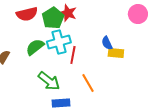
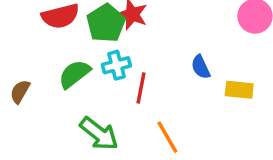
cyan cross: (59, 42) -> (116, 65), size x0.7
yellow rectangle: (116, 53) -> (239, 90), moved

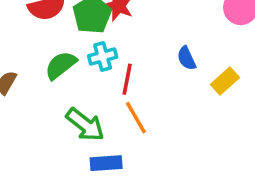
yellow rectangle: (239, 90) -> (225, 81), turned -48
orange line: (167, 137) -> (136, 118), moved

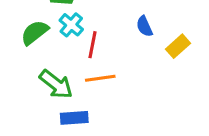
cyan cross: (103, 56) -> (71, 25), turned -35
orange line: (136, 118) -> (100, 78), turned -68

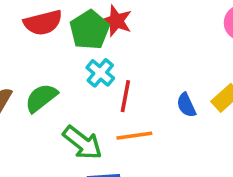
blue semicircle: (144, 26) -> (186, 105), moved
green semicircle: (35, 32) -> (41, 98), moved

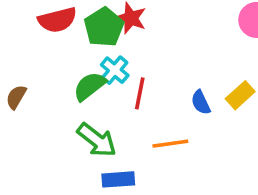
green semicircle: (41, 98) -> (90, 86), moved
orange line: (134, 136) -> (170, 144), moved

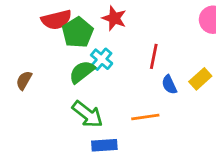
green pentagon: (104, 27) -> (78, 32), moved
red line: (140, 93) -> (154, 56), moved

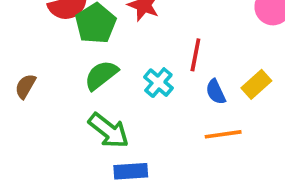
cyan cross: (102, 59) -> (158, 83), moved
orange line: (145, 117) -> (223, 134), moved

